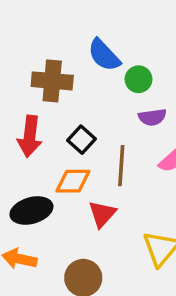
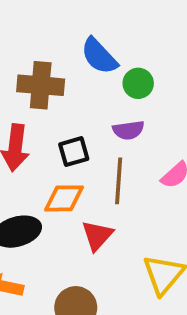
purple semicircle: (152, 117) -> (128, 130), moved
black square: (82, 140) -> (74, 152), turned 32

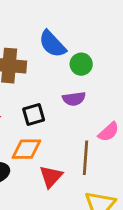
brown line: (119, 181) -> (85, 158), moved

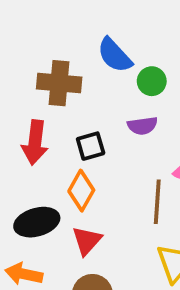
orange diamond: (26, 149) -> (81, 191), turned -60
red triangle: (51, 177) -> (87, 241), moved

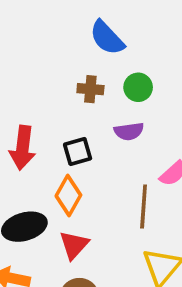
blue semicircle: (115, 55) -> (107, 38), moved
brown cross: (59, 83) -> (90, 89), moved, size x0.6

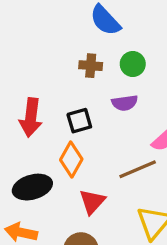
brown line: (144, 206) -> (138, 169), turned 63
red triangle: (74, 245) -> (92, 202), moved

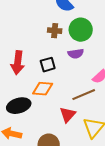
green circle: (133, 64) -> (81, 30), size x1.5
orange diamond: (71, 160) -> (43, 89), turned 65
red triangle: (92, 202) -> (68, 115), moved

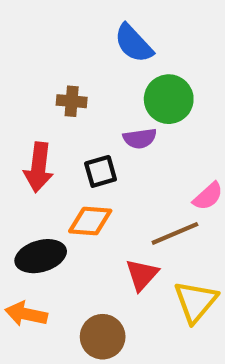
brown cross: (55, 31) -> (72, 101), moved
purple semicircle: (76, 54) -> (140, 138), moved

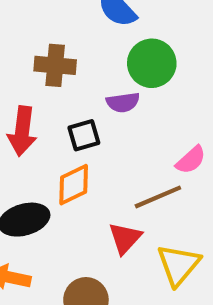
brown cross: (72, 101) -> (55, 65), size x1.4
orange diamond: (90, 221) -> (74, 185), turned -30

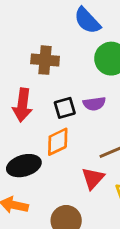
purple semicircle: (123, 102) -> (94, 104), moved

